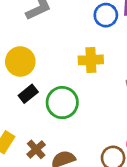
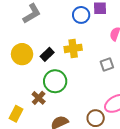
black rectangle: (28, 94) -> (47, 54), moved
brown cross: (36, 149) -> (39, 98), moved

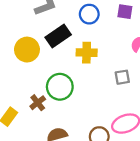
blue circle: (81, 15) -> (89, 14), moved
black rectangle: (47, 54) -> (58, 36), moved, size x1.5

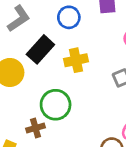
brown cross: (38, 103) -> (35, 128), turned 35

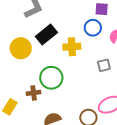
blue circle: (69, 17) -> (93, 28), moved

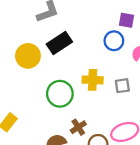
yellow cross: (72, 47) -> (93, 80), moved
brown cross: (34, 93) -> (78, 127), moved, turned -32

